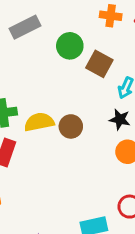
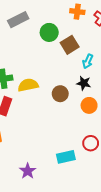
brown square: (99, 64) -> (70, 45), turned 30
brown circle: (71, 126) -> (60, 94), moved

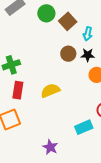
yellow semicircle: (28, 85) -> (50, 91), moved
brown circle: (60, 94) -> (68, 54), moved

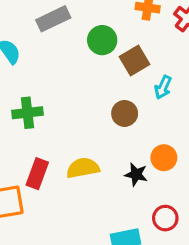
black star: (88, 55) -> (136, 174), moved
red rectangle: (18, 90) -> (37, 174), moved

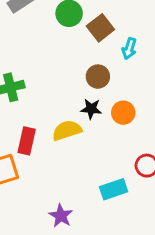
orange circle: (164, 158) -> (123, 113), moved
black star: (136, 174) -> (91, 109), moved

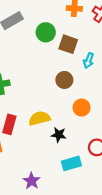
brown square: (100, 28) -> (68, 44), turned -36
black star: (91, 109) -> (59, 135), moved

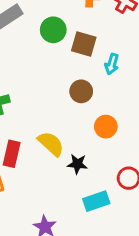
yellow semicircle: (39, 118) -> (51, 144), turned 60

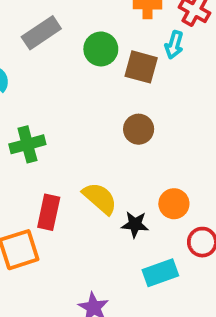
cyan arrow: (112, 64) -> (174, 45), moved
orange circle: (106, 127) -> (174, 204), moved

